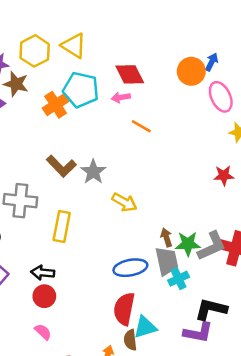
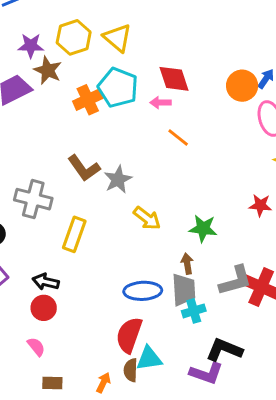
green star: (188, 244) -> (203, 228), moved

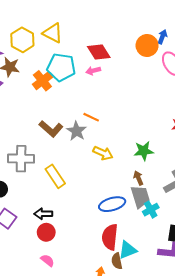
orange line: (178, 138) -> (91, 117), moved
yellow rectangle: (74, 234) -> (55, 176), turned -40

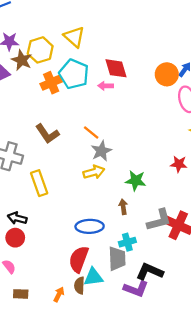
yellow hexagon: (22, 40) -> (40, 50), moved
gray star: (77, 131) -> (101, 151), moved
yellow arrow: (103, 153) -> (94, 172), turned -54
gray trapezoid: (140, 197) -> (117, 259), moved

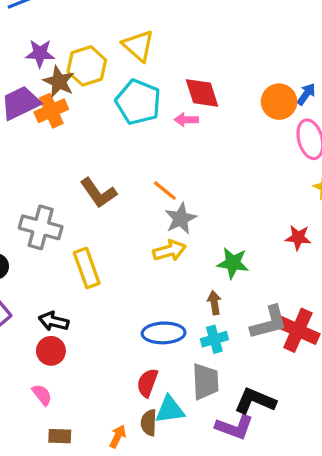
orange cross: (51, 83) -> (51, 111), moved
cyan cross: (127, 242) -> (214, 339), moved
red semicircle: (79, 259) -> (147, 383), size x0.7

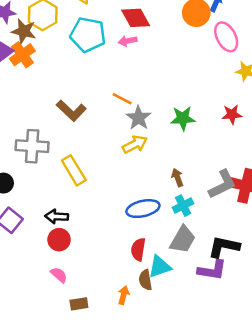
green star: (233, 263) -> (183, 118), moved
gray trapezoid: (206, 381) -> (183, 239), turned 44

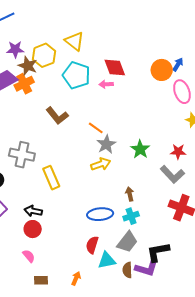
brown L-shape: (71, 111) -> (57, 116), moved
green star: (183, 118) -> (140, 149), turned 30
gray L-shape: (222, 184) -> (172, 174), moved, turned 65
black L-shape: (224, 247) -> (158, 252), turned -30
brown semicircle: (145, 280) -> (127, 270), moved

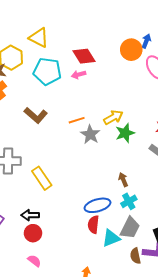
orange line: (96, 128) -> (77, 120), turned -42
green star: (140, 149) -> (125, 133), turned 30
yellow arrow: (101, 164) -> (113, 117), moved
red semicircle: (92, 245) -> (93, 225), moved
cyan triangle: (107, 260) -> (111, 238), moved

